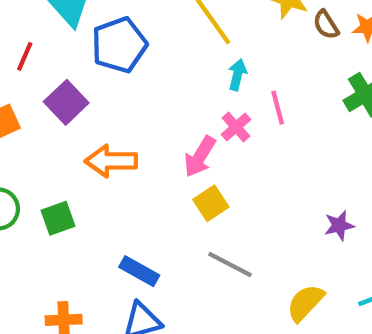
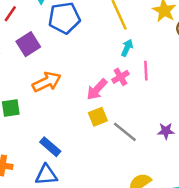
orange arrow: (111, 161) -> (47, 82), turned 144
purple star: (339, 226) -> (166, 131), moved
gray line: (230, 264) -> (125, 132), moved

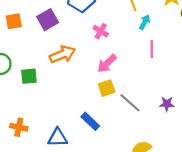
cyan arrow: (127, 48) -> (145, 22), moved
pink cross: (120, 77) -> (101, 31), moved, turned -32
blue rectangle: (50, 147) -> (90, 121), moved

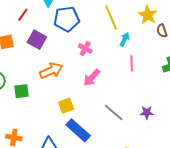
purple square: (48, 20) -> (37, 40), turned -30
yellow square: (107, 88) -> (66, 106), moved
blue rectangle: (90, 121) -> (78, 130), size x1.4

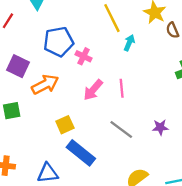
blue pentagon: (67, 19) -> (59, 42), moved
purple square: (37, 40) -> (18, 66), moved
pink line: (132, 63) -> (122, 88), moved

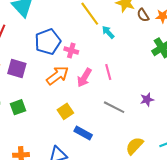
cyan arrow: (129, 43) -> (108, 32), turned -56
orange arrow: (45, 84) -> (58, 75), moved
blue rectangle: (81, 153) -> (83, 133), size x0.7

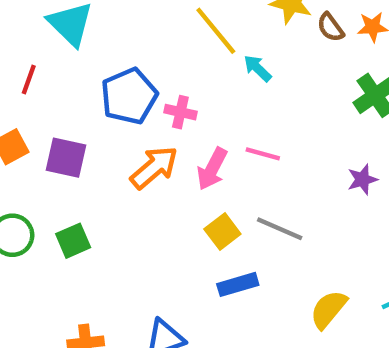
pink line: (108, 72) -> (263, 154), turned -56
purple star: (147, 100) -> (362, 180), moved
yellow square: (65, 111) -> (222, 232), moved
blue rectangle: (83, 133) -> (238, 284), moved, turned -42

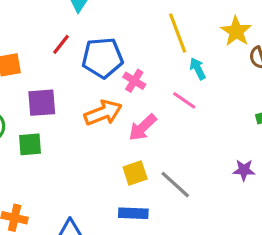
red line: (29, 80) -> (61, 44), moved
pink line: (263, 154) -> (184, 100), moved
purple square: (66, 158) -> (42, 103), moved, turned -36

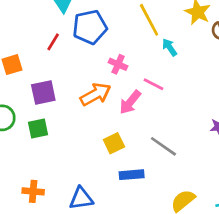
blue pentagon: (102, 58) -> (90, 27), moved
pink line: (184, 100) -> (154, 84), moved
yellow square: (135, 173) -> (114, 143), moved

